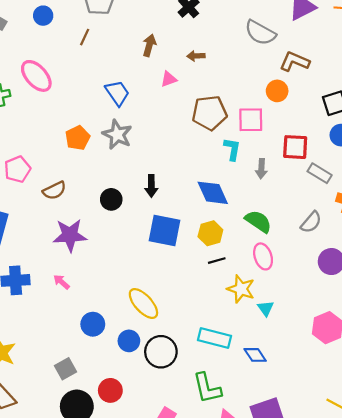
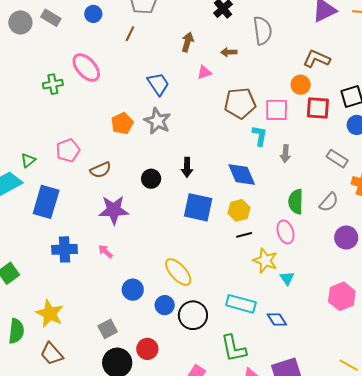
gray semicircle: (260, 33) -> (263, 31), moved, turned -128
red square: (295, 147) -> (318, 108), moved
green semicircle: (258, 221) -> (296, 202), moved, turned -125

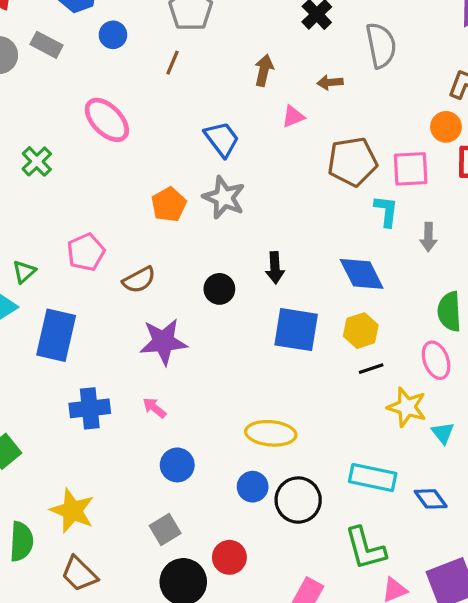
green cross: (53, 84) -> (37, 161), moved, turned -30
yellow ellipse: (178, 272) -> (271, 433), turned -40
blue circle: (133, 290) -> (177, 465), moved

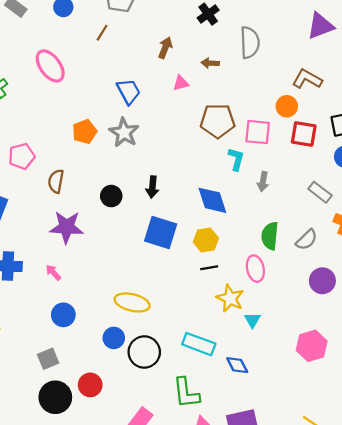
brown semicircle: (139, 280) -> (56, 181), turned 120

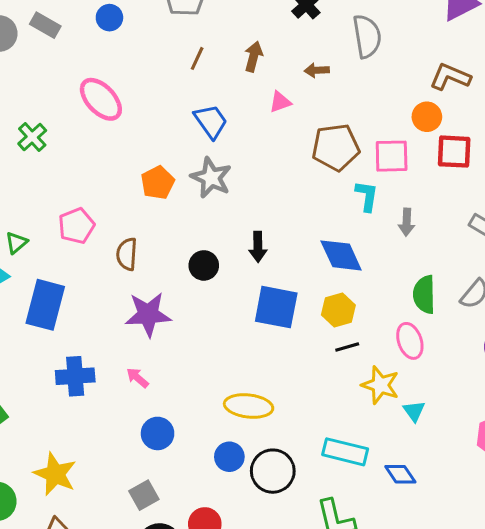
brown line: (102, 33) -> (197, 58), moved

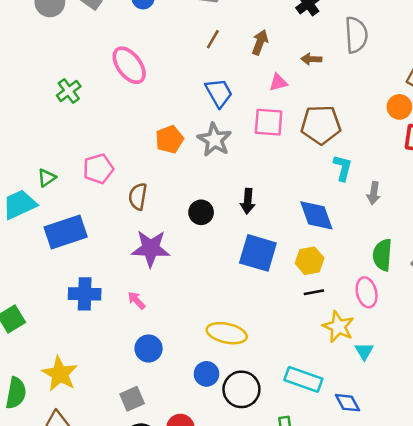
pink square: (392, 156) -> (269, 122), moved
blue rectangle: (45, 305) -> (66, 232), turned 51

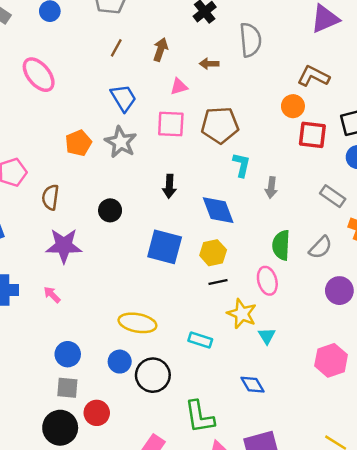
black arrow: (248, 201) -> (169, 186), moved
blue circle: (149, 348) -> (68, 354), moved
cyan rectangle: (303, 379) -> (200, 340), moved, size x0.7
gray square: (132, 399) -> (67, 388), moved, turned 30

